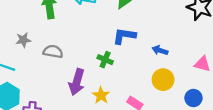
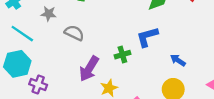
blue L-shape: (124, 36) -> (147, 37), turned -40
green cross: (105, 60) -> (122, 55), turned 35

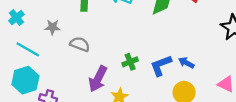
blue L-shape: (147, 37) -> (161, 65), moved

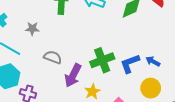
gray semicircle: (80, 44) -> (53, 57), moved
green cross: (130, 62) -> (102, 60), size x1.6

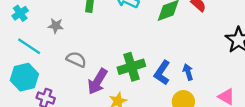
blue arrow: (153, 61) -> (188, 72), turned 40
blue L-shape: (130, 64) -> (162, 73), turned -40

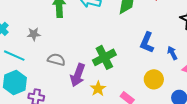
blue arrow: (188, 72) -> (172, 53), moved
blue L-shape: (162, 73) -> (147, 43), moved

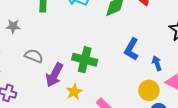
green cross: (104, 57) -> (85, 60), turned 35
yellow circle: (154, 79) -> (149, 90), moved

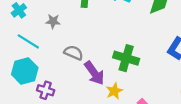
purple arrow: (54, 75) -> (94, 73), turned -65

